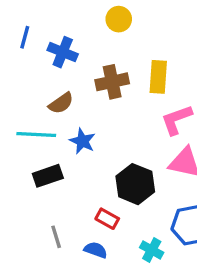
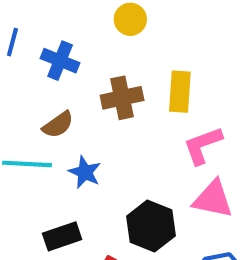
black rectangle: (48, 176) -> (62, 236), moved

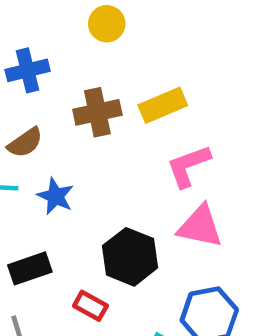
blue cross: (60, 61) -> (28, 70), turned -36
yellow rectangle: (180, 92) -> (163, 105), turned 63

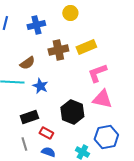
yellow circle: (107, 24) -> (70, 13), moved
blue cross: (28, 70) -> (36, 25), moved
red rectangle: (90, 306) -> (46, 133), moved

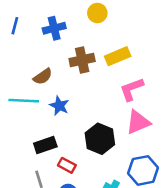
pink triangle: (102, 99) -> (138, 122), turned -35

